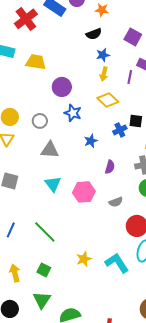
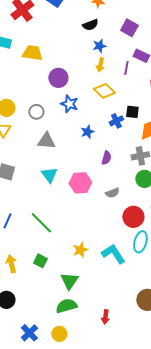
green triangle: (42, 300) -> (69, 281), moved

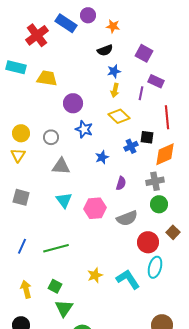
gray semicircle: (112, 193) -> (127, 218), size x1.5
green line: (41, 223) -> (56, 248), turned -60
green triangle: (69, 281) -> (64, 308), moved

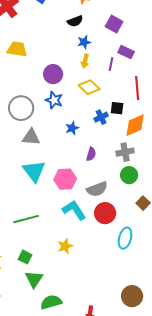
purple circle: (73, 103) -> (53, 74), moved
gray circle: (51, 137) -> (21, 108), size x1.6
cyan triangle: (64, 200) -> (34, 171), size x1.4
red circle: (148, 242) -> (105, 213), moved
cyan L-shape: (128, 279) -> (74, 210), moved

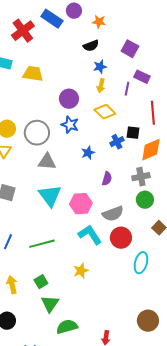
green square: (25, 257) -> (41, 282), turned 32

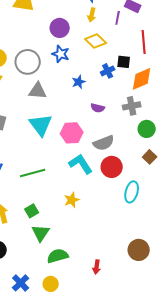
purple semicircle: (107, 179) -> (98, 108), turned 88
green circle: (145, 200) -> (147, 129), moved

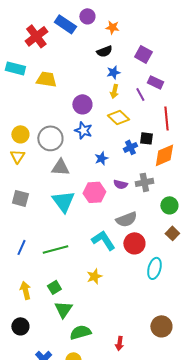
purple line: (118, 18) -> (140, 94), turned -40
gray cross: (132, 106) -> (144, 182), moved
pink hexagon: (72, 133) -> (94, 192), moved

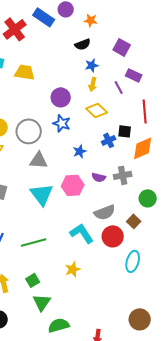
brown square: (172, 233) -> (134, 221), moved

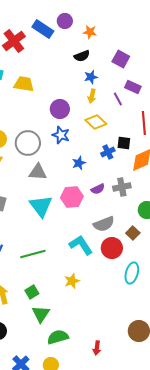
purple semicircle: (99, 177) -> (98, 189), turned -40

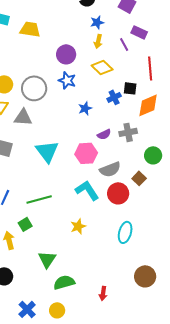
gray triangle: (38, 172) -> (23, 117), moved
pink hexagon: (72, 197) -> (86, 153), moved
cyan ellipse: (132, 273) -> (125, 232), moved
green square: (32, 292) -> (25, 224), moved

